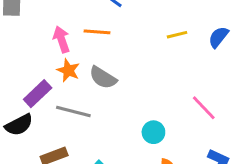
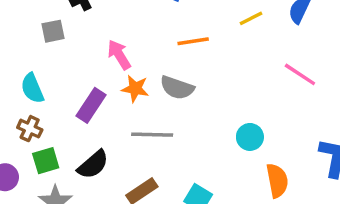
orange line: (97, 32) -> (193, 41), moved
purple rectangle: (38, 94) -> (91, 105), moved
pink line: (204, 108) -> (300, 74), moved

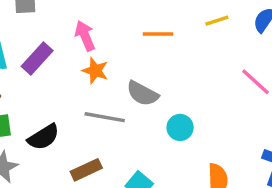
gray semicircle: (177, 88) -> (142, 94), moved
purple rectangle: (91, 105) -> (37, 58), moved
cyan circle: (250, 137) -> (180, 127), moved

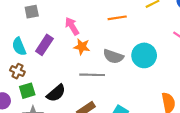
cyan circle: (180, 127) -> (144, 55), moved, size x1.5

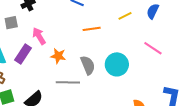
pink arrow: (72, 26) -> (39, 36), moved
gray semicircle: (113, 56) -> (88, 65), turned -132

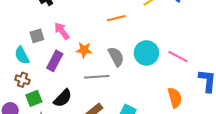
gray square: (11, 23) -> (37, 36), moved
pink line: (153, 48) -> (178, 57), moved
purple rectangle: (23, 54) -> (55, 61), moved

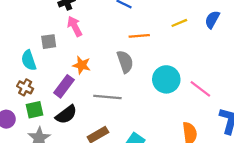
pink arrow: (62, 31) -> (75, 26), moved
orange star: (84, 50) -> (82, 65), moved
gray semicircle: (116, 57) -> (125, 62), moved
purple rectangle: (55, 61) -> (64, 86), moved

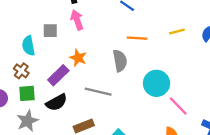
pink line: (200, 89) -> (178, 106), moved

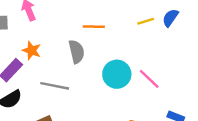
yellow line: (177, 32) -> (146, 21), moved
pink line: (178, 106) -> (149, 79), moved

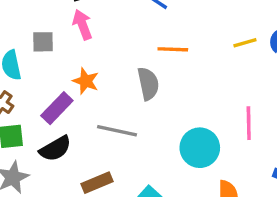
cyan circle: (117, 74) -> (200, 148), moved
pink line: (149, 79) -> (249, 123), turned 45

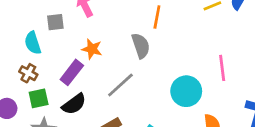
orange line: (173, 49) -> (157, 17), turned -75
gray line: (117, 131) -> (120, 85), turned -48

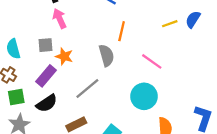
gray square: (55, 22) -> (45, 45), moved
pink line: (222, 68) -> (152, 61), moved, turned -50

